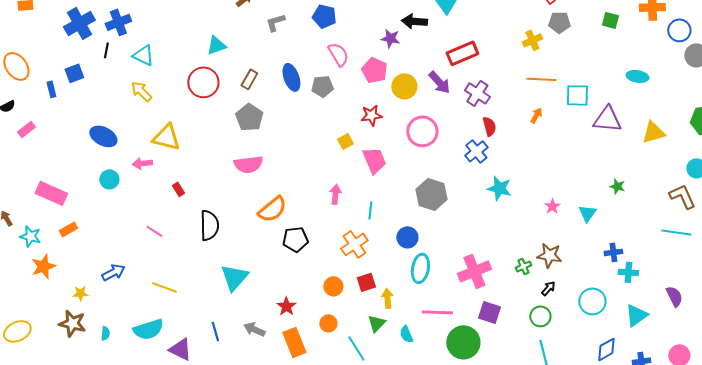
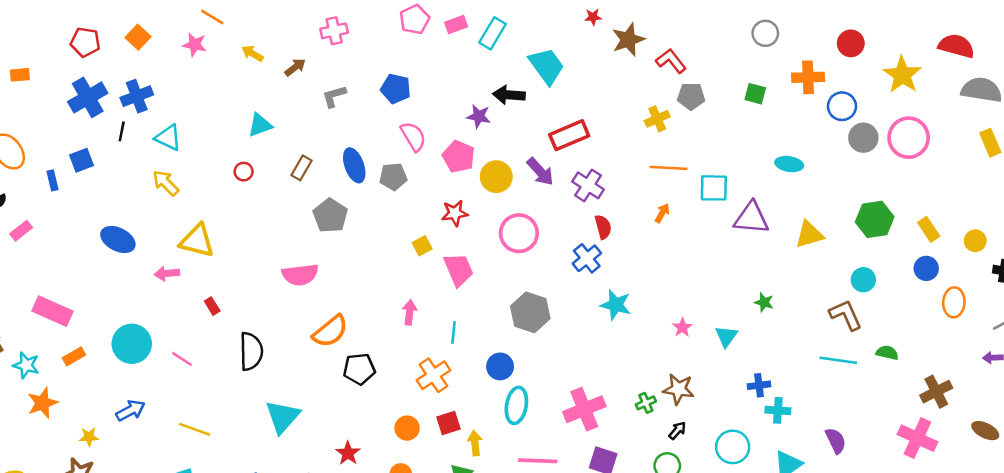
red circle: (203, 82) -> (244, 172), size x0.5
gray pentagon: (249, 117) -> (330, 216), moved
cyan circle: (109, 179) -> (132, 344), moved, size x1.6

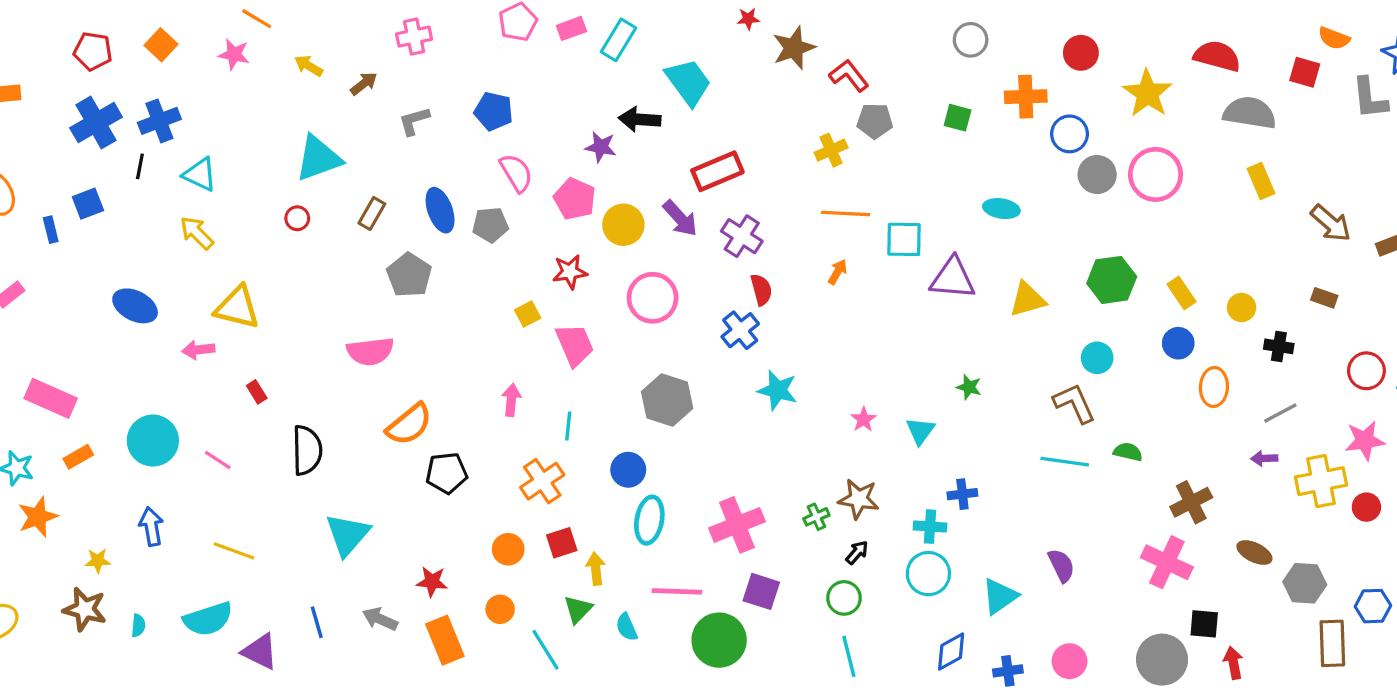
cyan triangle: (260, 125) -> (318, 158), size x1.5
blue arrow: (130, 410) -> (151, 527), turned -72
cyan cross: (778, 410) -> (930, 527), moved
red star: (348, 453) -> (432, 582), turned -30

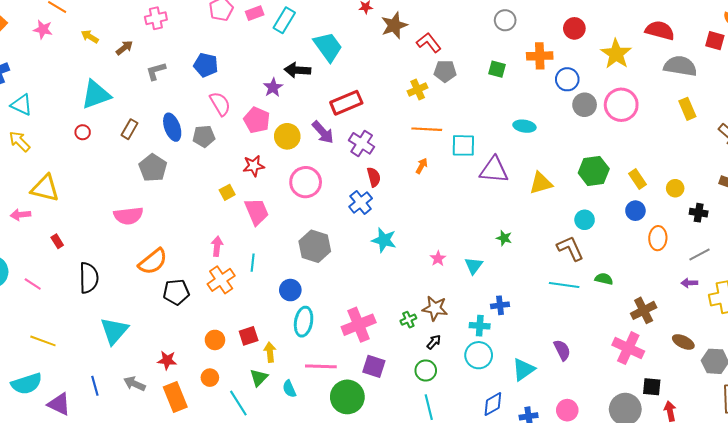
purple star: (601, 147) -> (273, 87), turned 30
orange cross: (542, 481) -> (221, 280), moved

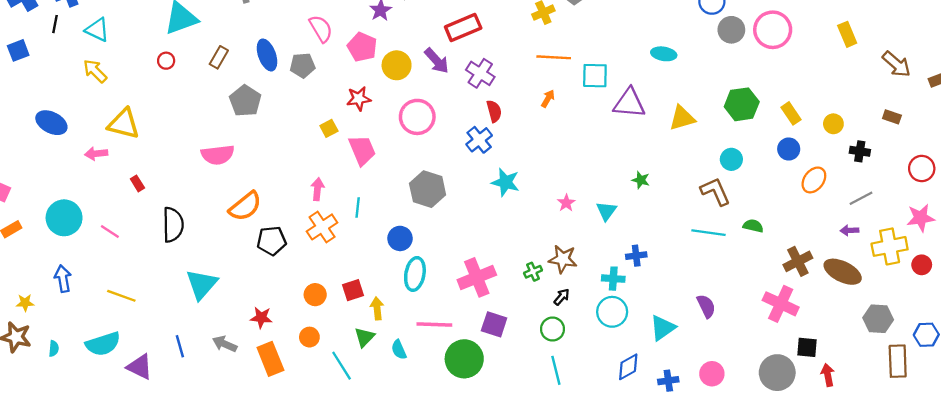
orange ellipse: (658, 238) -> (814, 180), turned 35
brown ellipse: (683, 342) -> (843, 272), moved, size x1.5

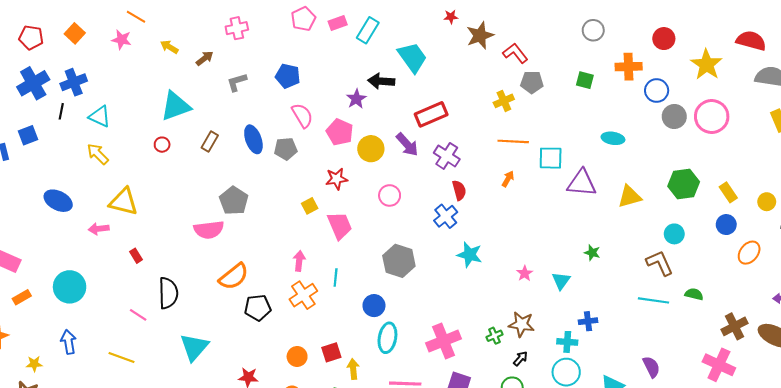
gray pentagon: (245, 101) -> (234, 201), moved
pink circle: (417, 117) -> (390, 195), size x0.7
pink line: (110, 232) -> (138, 315), moved

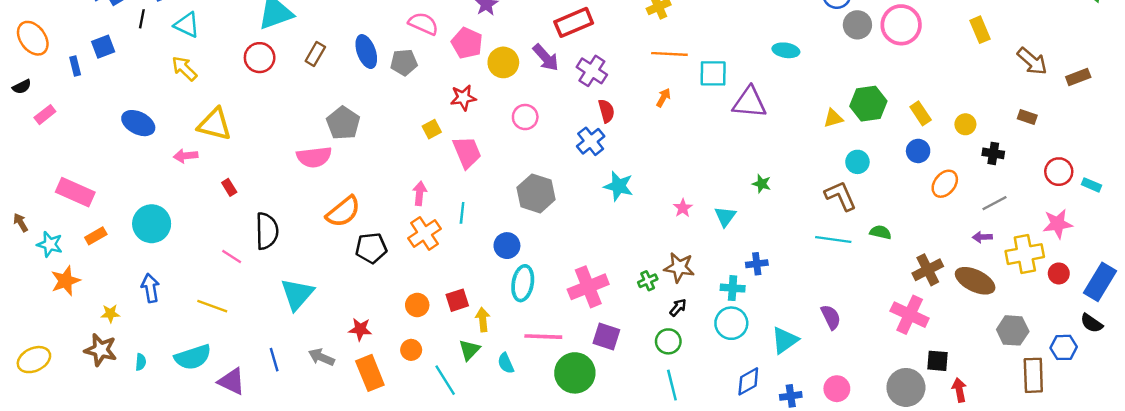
pink semicircle: (302, 115) -> (423, 24), turned -35
red circle: (162, 145) -> (260, 58), size x1.6
yellow triangle: (630, 196) -> (833, 118), moved, size x0.7

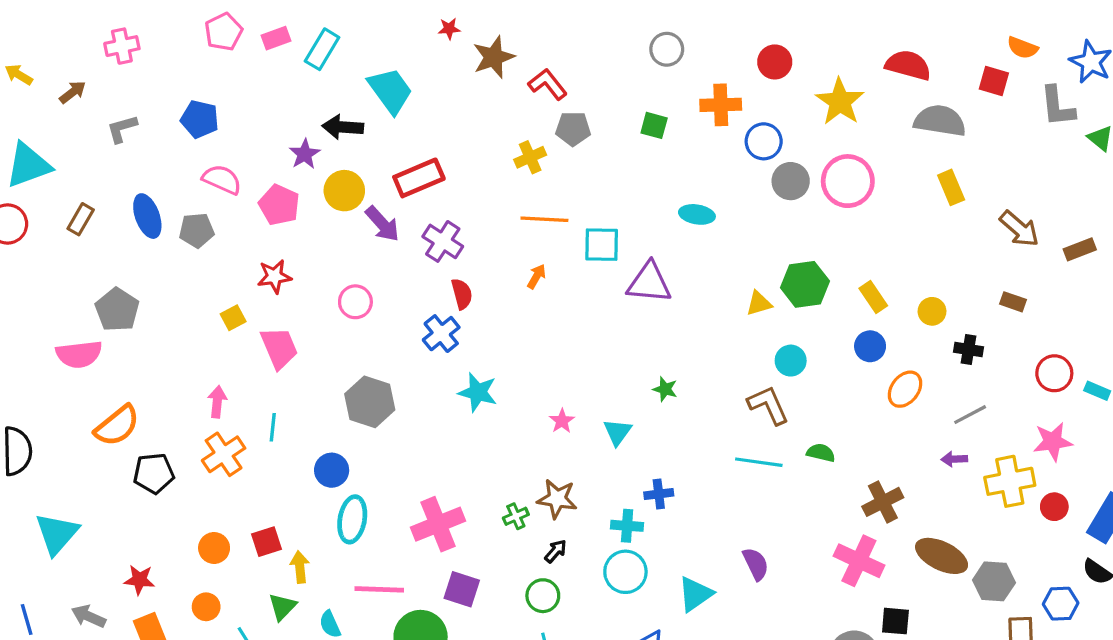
yellow circle: (503, 62) -> (344, 191), moved
brown ellipse: (975, 281) -> (942, 556), moved

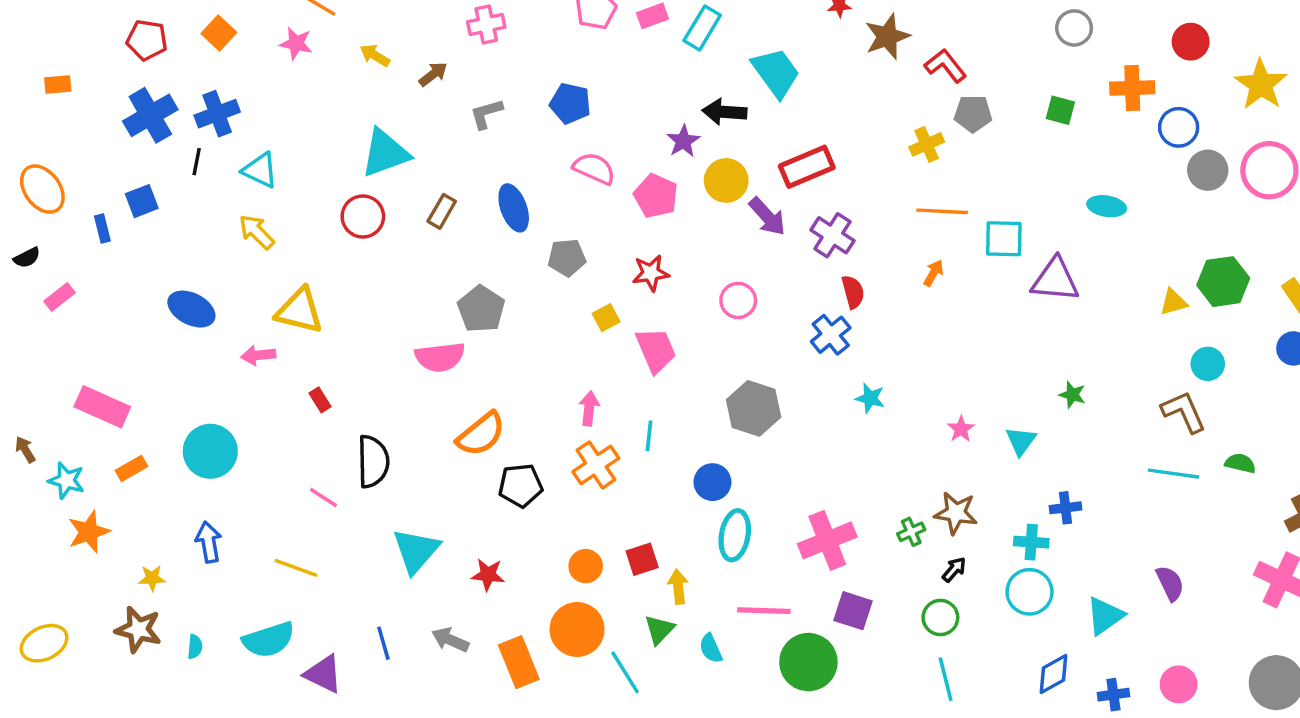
gray pentagon: (197, 230) -> (567, 258), moved
cyan star: (478, 392) -> (870, 398), size x0.7
red star: (139, 580) -> (488, 575), moved
orange circle: (206, 607) -> (577, 629), size x1.8

